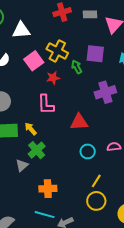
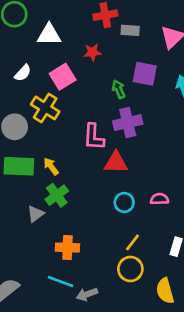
gray rectangle: (90, 14) -> (130, 30), moved
yellow cross: (57, 51) -> (45, 108), moved
red star: (53, 78) -> (92, 52), moved
purple cross: (105, 92) -> (128, 123), moved
pink L-shape: (46, 104) -> (94, 137), moved

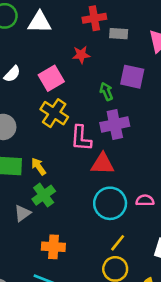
white triangle: (49, 35) -> (39, 22), moved
yellow cross: (45, 108) -> (54, 113), moved
cyan circle: (124, 202) -> (110, 203), size x1.6

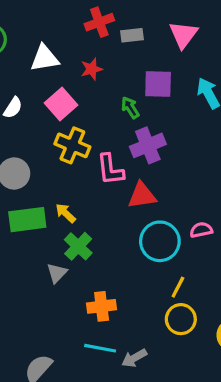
white triangle: (39, 22) -> (45, 58), moved

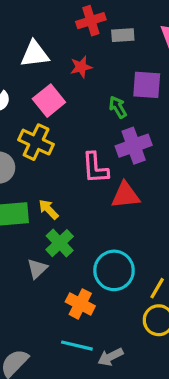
yellow cross: (72, 145) -> (36, 142), moved
cyan circle: (160, 241) -> (114, 270), moved
orange cross: (102, 306) -> (80, 304), turned 32

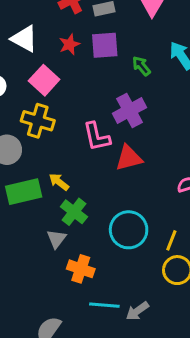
white triangle: (35, 54) -> (24, 39), turned 44
purple square: (147, 85) -> (105, 45), moved
green arrow: (118, 107) -> (141, 66), moved
orange cross: (80, 304) -> (81, 269), moved

